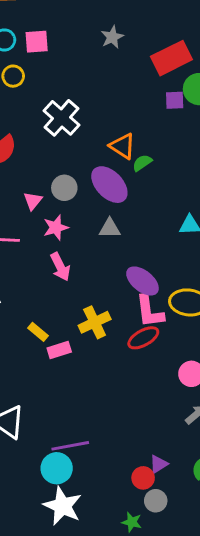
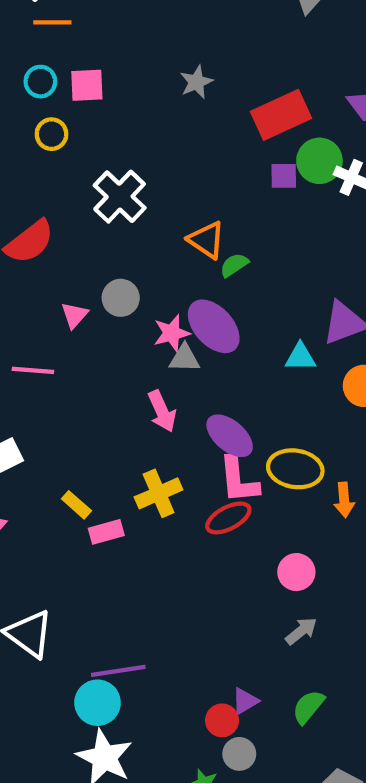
purple ellipse: (109, 185) -> (214, 326), moved
pink star: (56, 228) -> (172, 333), moved
pink arrow: (60, 267) -> (162, 411), moved

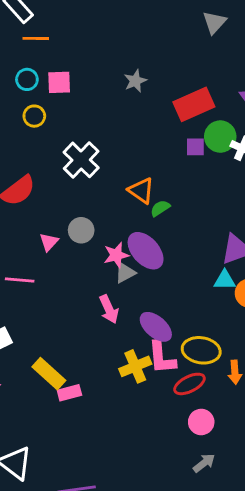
cyan triangle: (300, 357) -> (225, 280), moved
gray triangle: (185, 358) -> (125, 273), turned -30
yellow cross: (159, 493) -> (135, 366), moved
yellow rectangle: (76, 505) -> (49, 374), size x1.6
red ellipse: (228, 518) -> (189, 384), moved

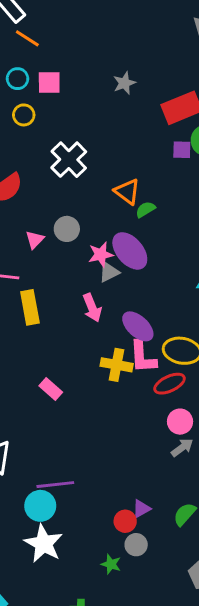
orange line: (36, 38) -> (27, 38), turned 30
yellow cross: (135, 366) -> (117, 365), turned 32
yellow rectangle: (49, 374) -> (30, 307), moved, turned 36
pink rectangle: (69, 393) -> (51, 389), turned 55
gray arrow: (204, 463) -> (182, 448), moved

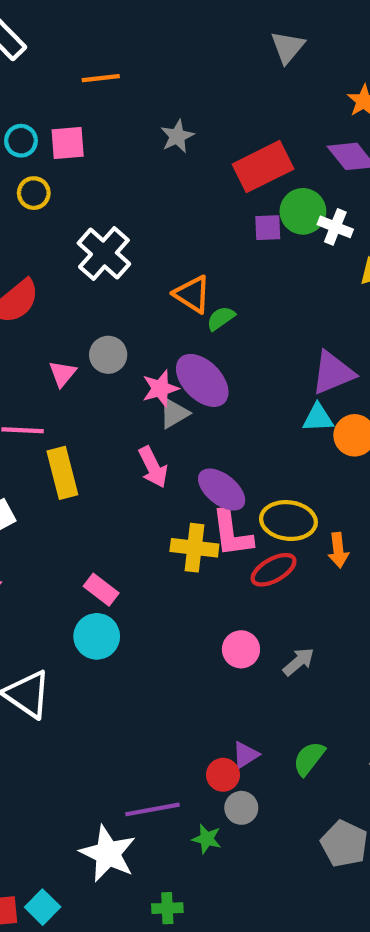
orange line: (27, 38) -> (101, 78), moved, turned -35
pink circle: (180, 422) -> (241, 649), moved
purple line: (55, 485) -> (153, 809), moved
cyan circle: (40, 506) -> (97, 636), moved
white star: (44, 544) -> (108, 854), moved

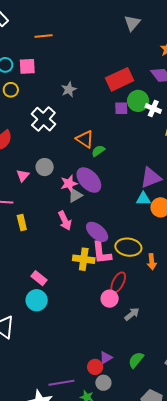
gray star: (177, 136) -> (69, 89), moved
yellow rectangle: (62, 473) -> (22, 223), size x0.7
red ellipse: (274, 570) -> (118, 282), moved, turned -35
pink circle: (241, 649) -> (110, 299), moved

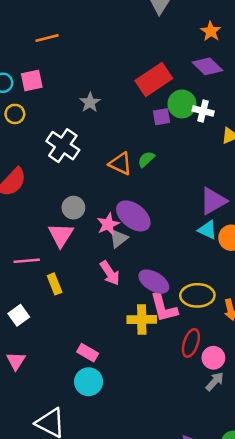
green semicircle: (98, 151) -> (146, 159), moved
pink triangle: (23, 176) -> (61, 235), moved, size x1.5
cyan triangle: (143, 199) -> (207, 230), turned 35
pink circle: (110, 299) -> (213, 358), moved

